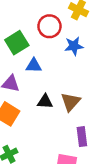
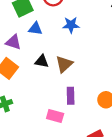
blue star: (74, 46) -> (71, 25), moved

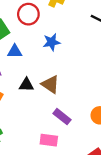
brown triangle: (64, 64) -> (50, 84), turned -36
purple rectangle: (71, 96) -> (62, 117), turned -42

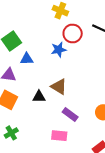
red circle: (28, 14) -> (73, 33), moved
black triangle: (26, 85) -> (39, 97), moved

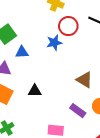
brown triangle: (59, 87) -> (84, 80), moved
purple rectangle: (70, 115) -> (78, 111), moved

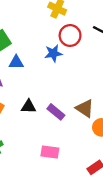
brown triangle: (84, 80) -> (85, 108), moved
purple rectangle: (78, 111) -> (56, 112), moved

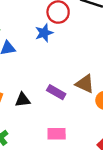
black triangle: (28, 106) -> (23, 100), moved

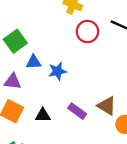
blue star: (44, 33) -> (57, 71), moved

